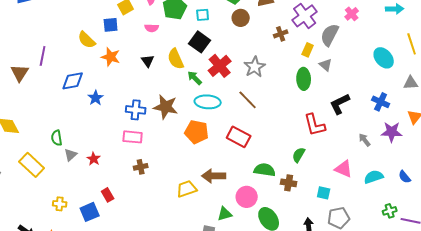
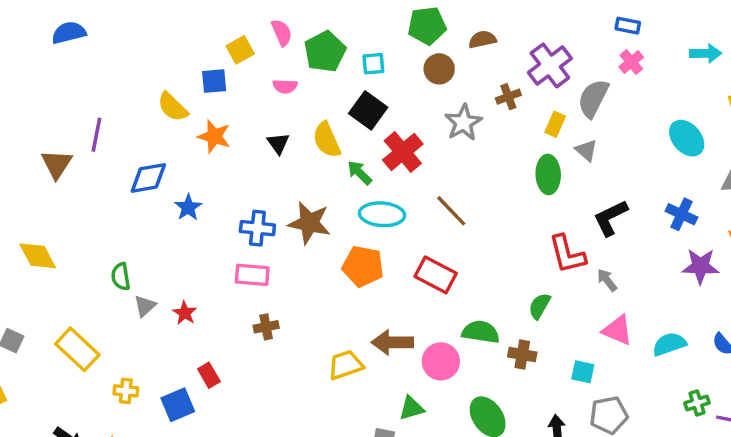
gray star: (255, 67) -> (463, 123), moved
gray arrow: (365, 140) -> (607, 280), moved
yellow rectangle: (32, 165) -> (77, 349), moved
pink circle: (247, 197) -> (441, 361), moved

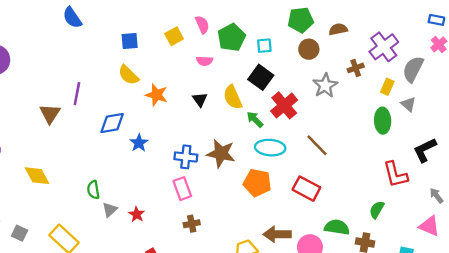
blue semicircle: (69, 33) -> (72, 18), moved, turned -110
blue square: (214, 81) -> (130, 41), moved
pink rectangle: (252, 275) -> (182, 189), turned 65
gray arrow: (607, 280) -> (436, 196), moved

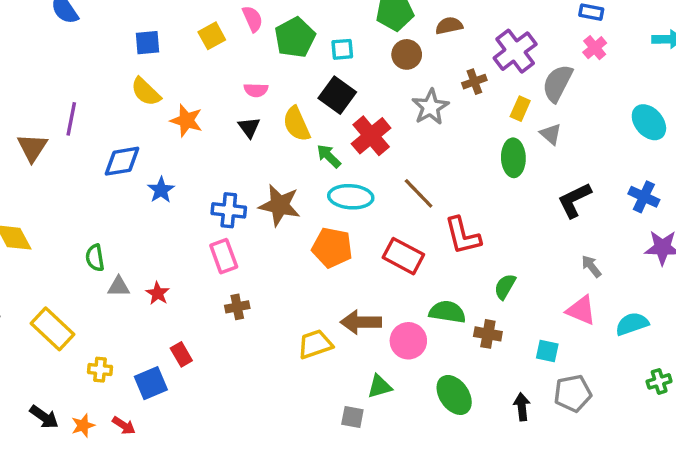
pink semicircle: (205, 61) -> (256, 90), moved
red L-shape: (395, 175) -> (463, 236), moved
gray triangle: (110, 210) -> (119, 287), turned 42

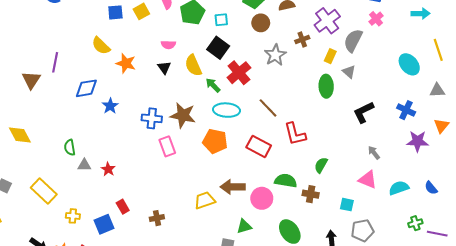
blue square: (147, 43) -> (115, 12), moved
pink rectangle: (224, 256) -> (167, 146), moved
brown cross: (237, 307) -> (157, 218), moved

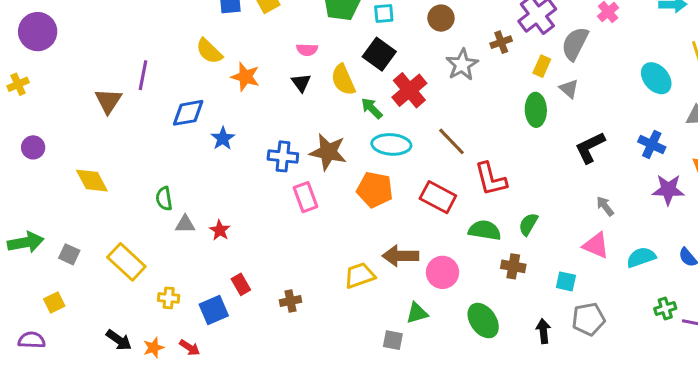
green semicircle: (286, 181) -> (485, 230), moved

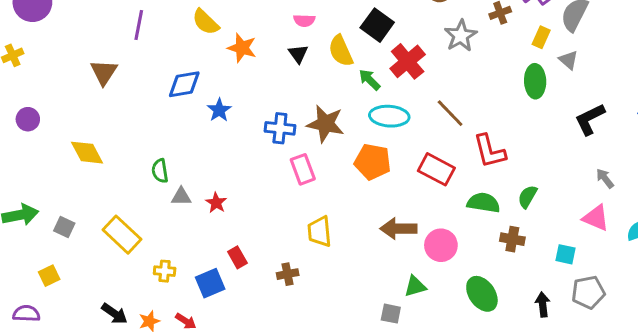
purple line: (143, 75) -> (139, 25), moved
yellow trapezoid: (360, 275) -> (319, 232), moved, turned -76

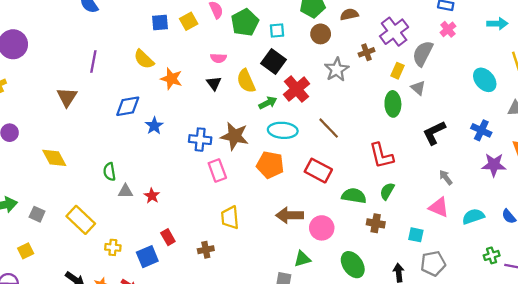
green arrow: (370, 80) -> (268, 103), turned 108
red L-shape: (490, 151) -> (381, 156), moved

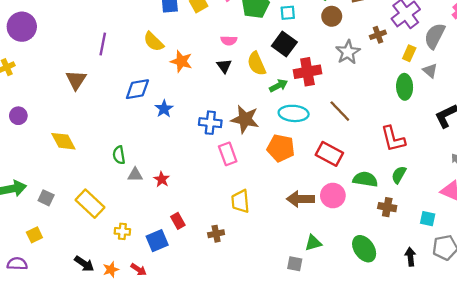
red cross: (296, 89) -> (307, 72), turned 30
pink circle: (322, 228) -> (333, 196), moved

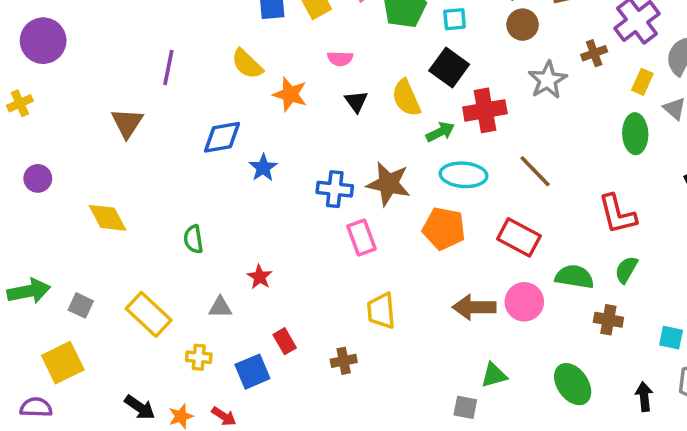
pink semicircle: (229, 41) -> (340, 59), moved
gray triangle: (135, 175) -> (220, 307), moved
yellow square: (34, 235) -> (63, 363), size x1.6

